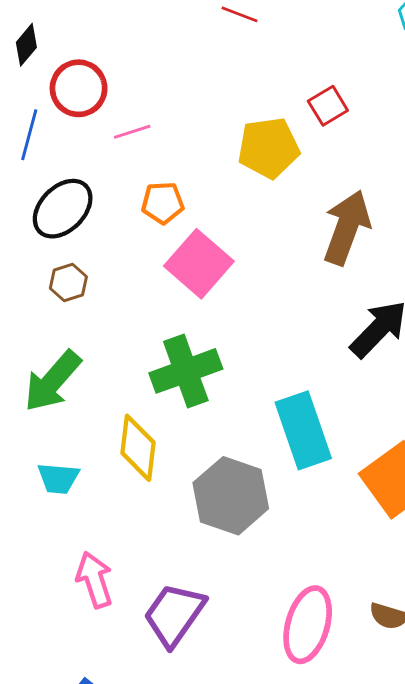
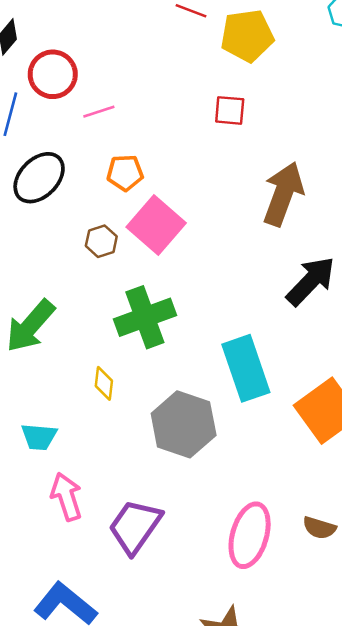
red square: (328, 106) -> (230, 110), moved, turned 36
yellow pentagon: (268, 148) -> (247, 36), moved
brown hexagon: (68, 283) -> (101, 241), moved
yellow diamond: (138, 448) -> (104, 383), size x0.6
cyan trapezoid: (58, 478) -> (39, 437), moved

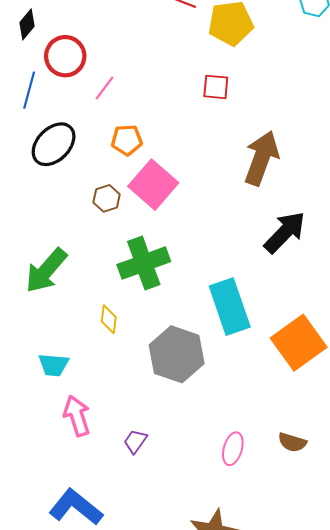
pink line: (99, 112) -> (104, 88), turned -35
purple trapezoid: (135, 527) -> (135, 441), size x0.5
pink ellipse: (250, 535) -> (233, 449), size x0.6

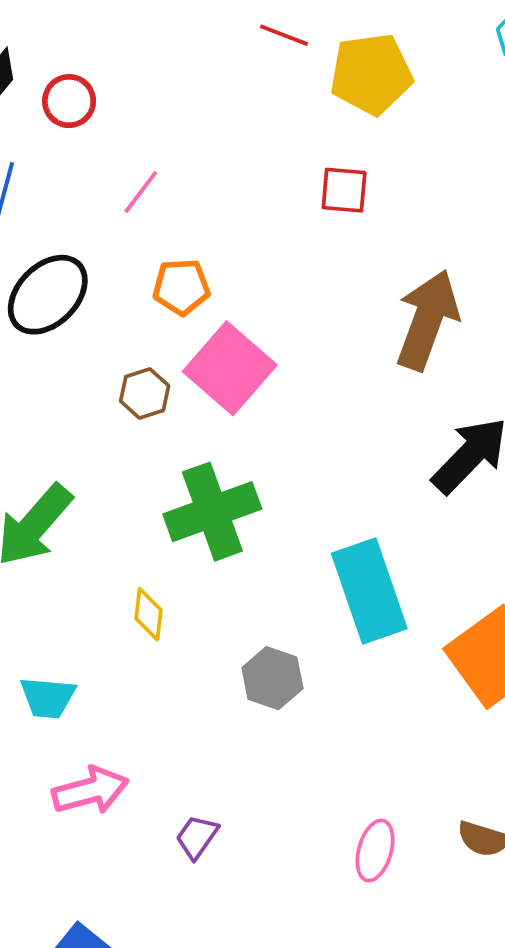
red circle: (65, 56) -> (69, 101), moved, size x0.7
gray hexagon: (177, 354) -> (272, 678), size x0.6
pink arrow: (77, 416) -> (90, 790), turned 93

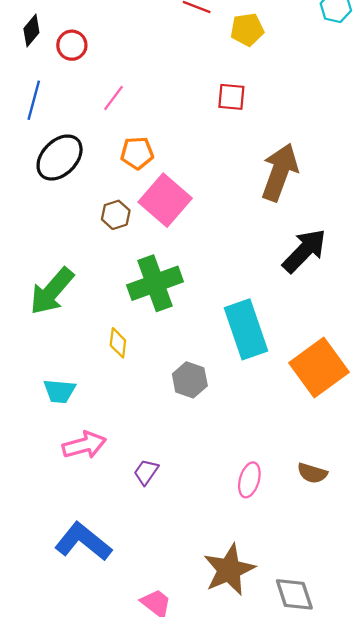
yellow pentagon: (371, 74) -> (247, 29), size x0.7

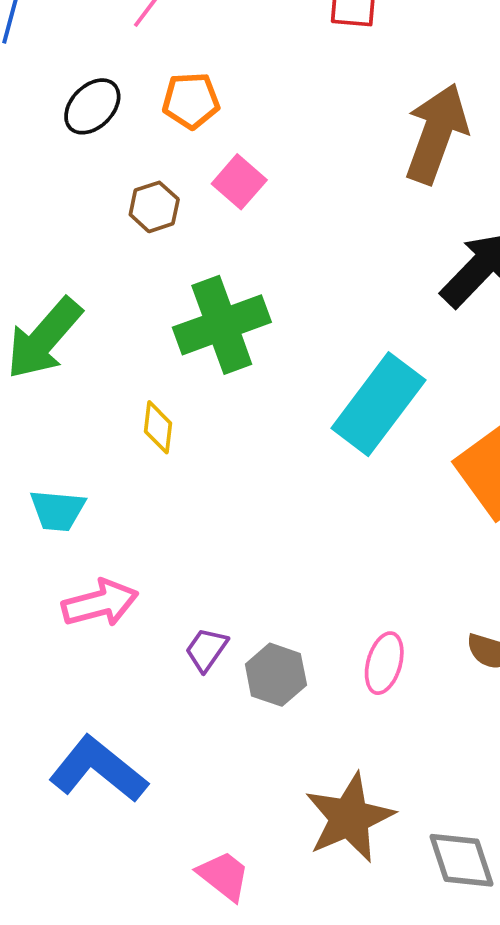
black ellipse: (60, 158) -> (92, 106), moved, size x0.7
pink square: (165, 200) -> (239, 182), size x0.6
cyan rectangle: (246, 329) -> (378, 404), turned 56
gray hexagon: (190, 380) -> (276, 675), moved

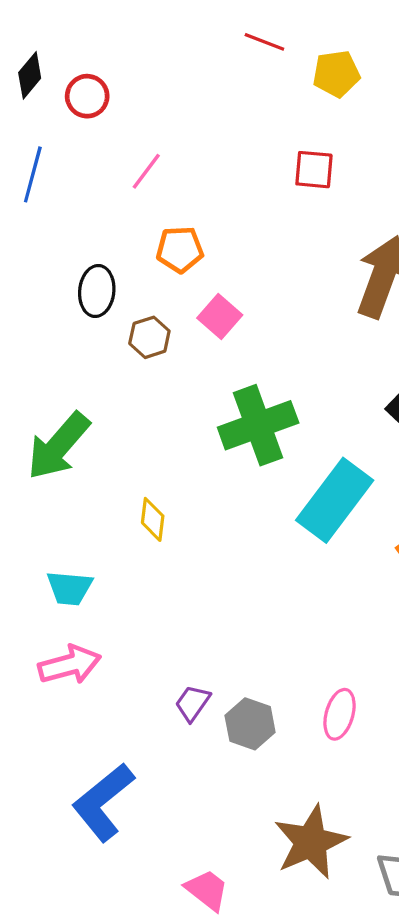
black ellipse: (92, 106) -> (97, 291), moved, turned -39
green cross: (222, 325) -> (258, 425), moved
pink arrow: (100, 603) -> (70, 665), moved
blue L-shape: (98, 769) -> (103, 802), turned -78

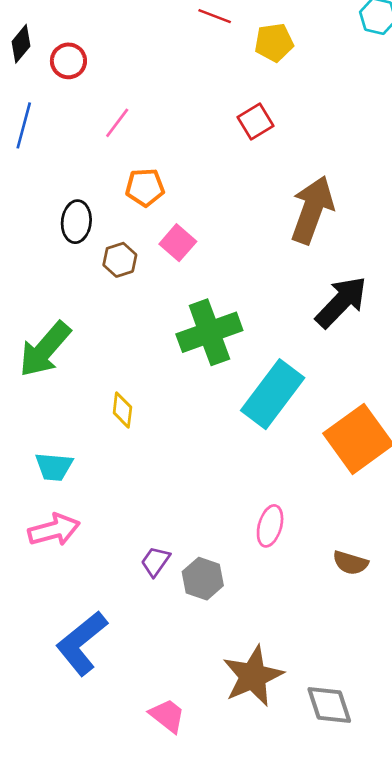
red square: (314, 170) -> (256, 122), turned -36
pink ellipse: (340, 714) -> (270, 526), moved

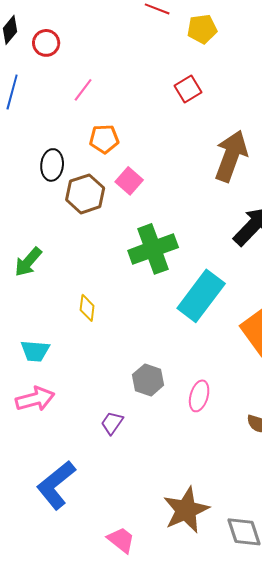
brown hexagon: (120, 260) -> (85, 194), size x1.5
green arrow: (45, 349) -> (28, 262), size x0.7
gray hexagon: (203, 579) -> (148, 380), moved

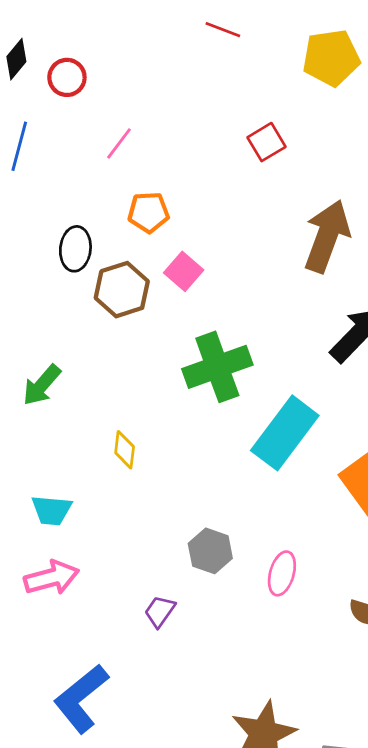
yellow pentagon: (202, 29) -> (331, 58), moved, size x1.4

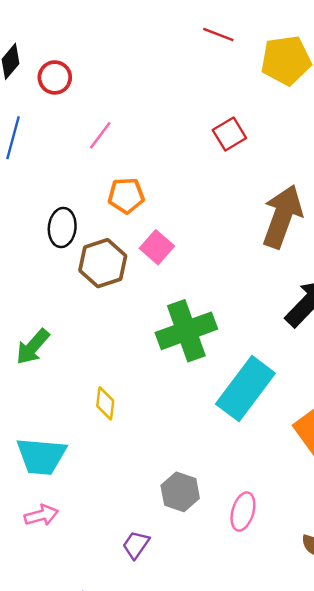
red line: (223, 30) -> (218, 34), moved
cyan trapezoid: (52, 510) -> (41, 456), size x1.4
pink arrow: (52, 578) -> (41, 515), size x0.7

